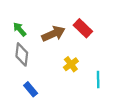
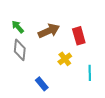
red rectangle: (83, 28) -> (79, 36), moved, turned 30
blue rectangle: (31, 89) -> (42, 84), moved

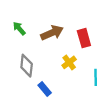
gray diamond: (20, 50) -> (27, 66), moved

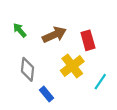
yellow cross: (69, 62) -> (72, 66), size x1.5
cyan line: (96, 77) -> (100, 82), turned 35

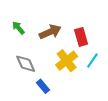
gray diamond: (27, 69) -> (26, 64), turned -30
cyan line: (100, 82) -> (92, 61), moved

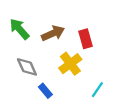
green arrow: (18, 28) -> (19, 29), size x1.5
cyan line: (92, 61) -> (97, 90), moved

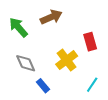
brown arrow: (53, 33) -> (51, 17), moved
red rectangle: (85, 39) -> (90, 42), moved

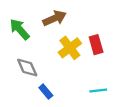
yellow cross: (67, 60) -> (70, 48), moved
cyan line: (92, 85) -> (98, 91), turned 49

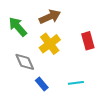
yellow cross: (70, 48) -> (50, 44), moved
cyan line: (98, 91) -> (76, 83), moved

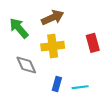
yellow cross: (50, 44) -> (53, 46), turned 30
blue rectangle: (42, 84) -> (57, 84), moved, turned 56

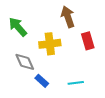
brown arrow: (53, 18) -> (68, 17), moved, turned -85
blue rectangle: (57, 84) -> (42, 81), moved, turned -64

